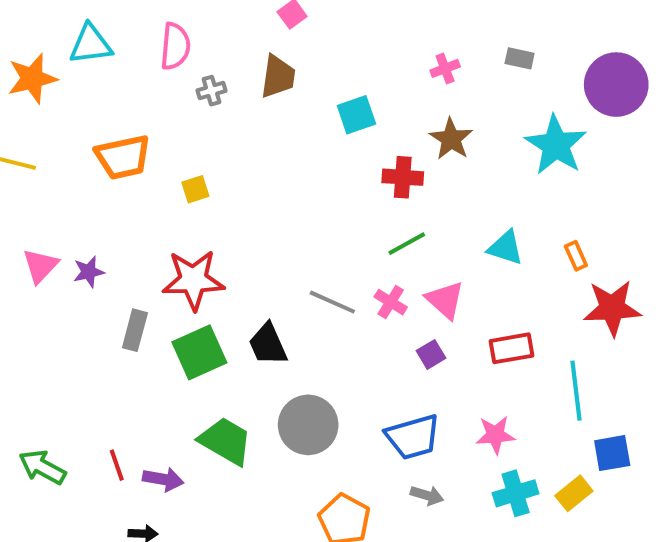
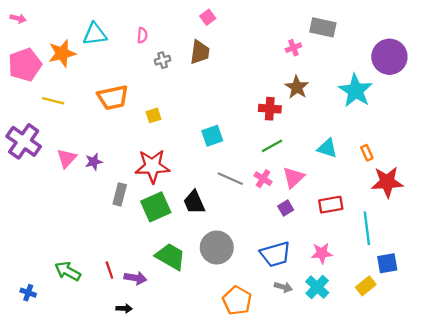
pink semicircle: (175, 46) -> (142, 35), size x0.6
gray rectangle: (520, 58) -> (323, 27), moved, size x1.6
cyan square: (356, 115) -> (212, 136), moved
pink triangle: (445, 300) -> (293, 178), turned 35
cyan cross: (516, 493) -> (317, 287), moved, turned -30

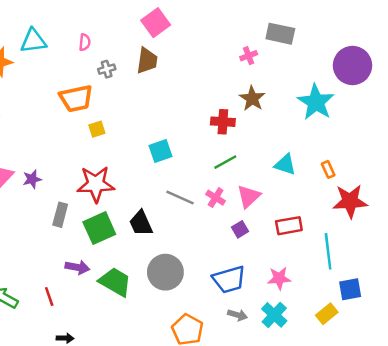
pink square: (208, 17) -> (156, 23), size x1.6
orange trapezoid: (113, 97) -> (76, 98), moved
purple arrow: (135, 278) -> (77, 267), moved

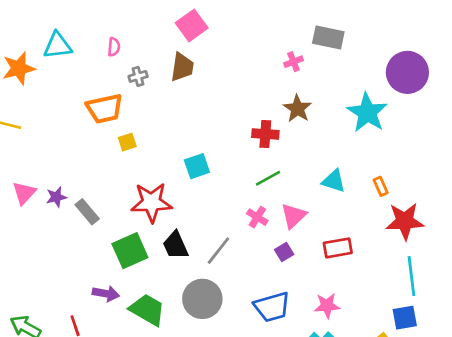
red star: (96, 184) -> (151, 202), moved
gray line: (180, 198) -> (218, 251), moved, turned -76
gray rectangle: (60, 215) -> (87, 212), moved, turned -55
cyan line: (328, 251) -> (411, 276), moved

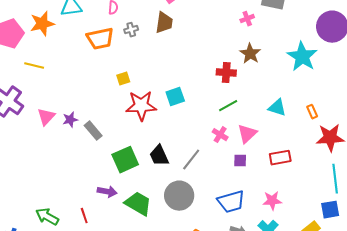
orange trapezoid: (105, 109) -> (100, 39), moved
red star: (151, 202) -> (141, 106), moved
purple square: (284, 252) -> (240, 161), turned 32

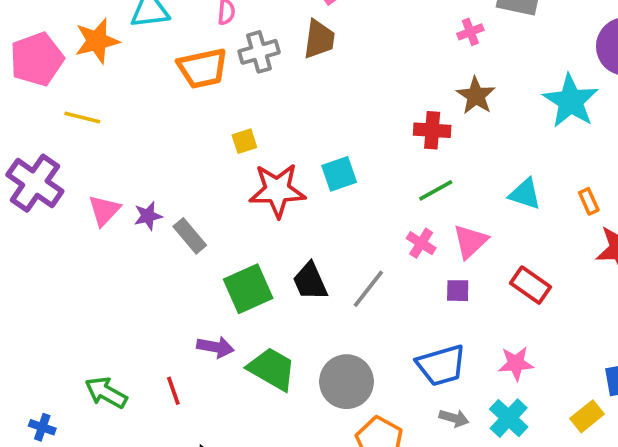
gray cross: (131, 30) -> (259, 52), size x1.5
red rectangle: (280, 158) -> (531, 285), turned 45
gray circle: (179, 196) -> (346, 382), moved

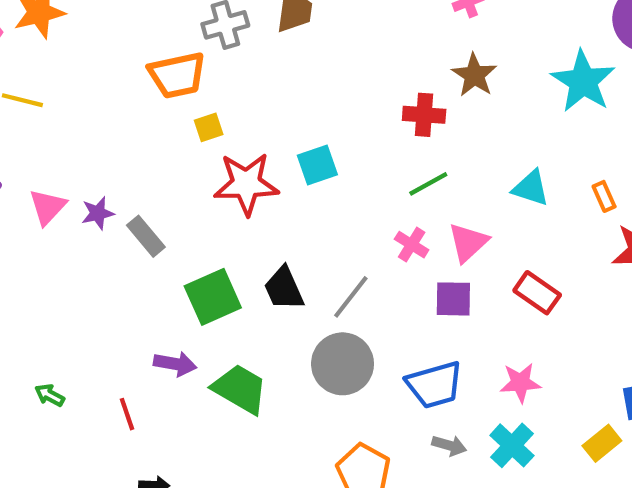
orange trapezoid: (203, 68) -> (177, 75), moved
purple square: (458, 291) -> (453, 299), size x1.4
gray circle: (346, 382) -> (343, 364), moved
green arrow: (106, 393) -> (50, 395), moved, size x0.6

